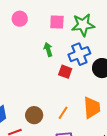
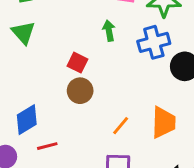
red square: (65, 72) -> (77, 63), moved
brown circle: (34, 115) -> (80, 91), moved

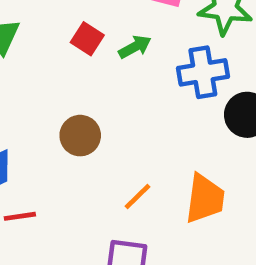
green arrow: (109, 31) -> (135, 47), turned 66
red square: (77, 63) -> (87, 39), moved

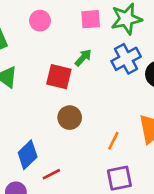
red square: (87, 39) -> (59, 77), moved, size x1.4

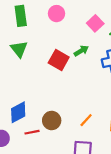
pink square: (91, 19) -> (95, 23), turned 35
brown circle: (70, 118) -> (52, 121), moved

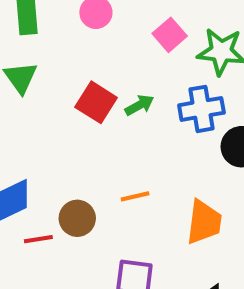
green arrow: (81, 51) -> (139, 105), moved
orange line: (86, 120) -> (135, 196), moved, turned 32

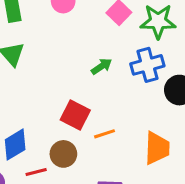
red square: (96, 102) -> (75, 115), moved

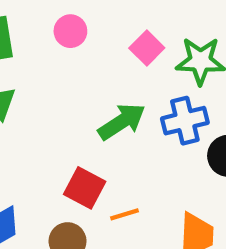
green arrow: (101, 66) -> (122, 122), size x1.6

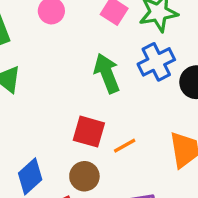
green arrow: (122, 122) -> (107, 73), turned -66

